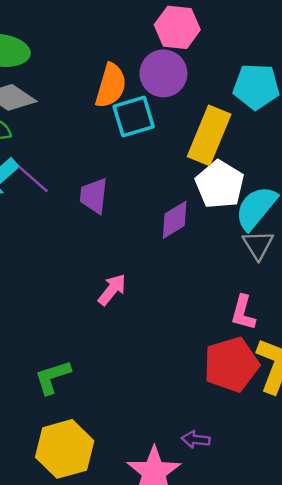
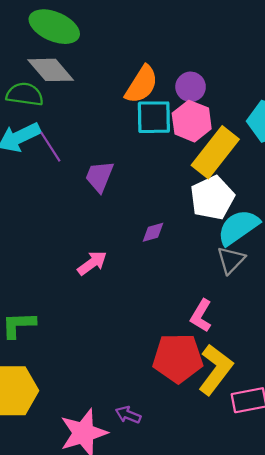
pink hexagon: (177, 27) -> (192, 121), moved
purple circle: (163, 73) -> (191, 87), size x0.7
purple diamond: (175, 220) -> (153, 232), moved, size x0.7

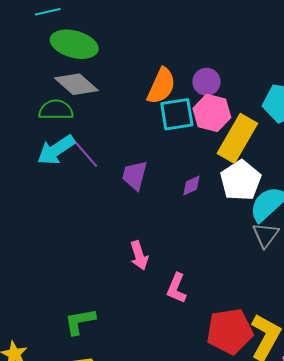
purple diamond: (153, 232) -> (191, 186), moved
pink arrow: (92, 263) -> (139, 256), turned 116
pink L-shape: (201, 316) -> (176, 288), moved

